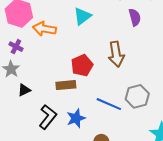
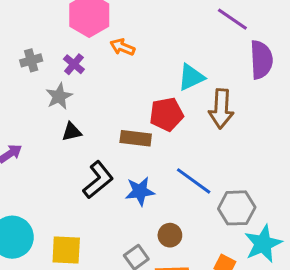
cyan triangle: (82, 16) -> (191, 77), moved
purple semicircle: (135, 17) -> (261, 60), size x1.4
orange arrow: (44, 29) -> (122, 47), size x0.7
gray hexagon: (137, 96) -> (237, 208), moved

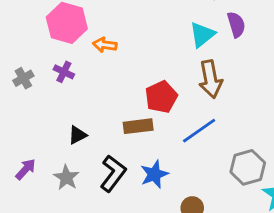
purple semicircle: (261, 60) -> (236, 25), size x0.7
cyan triangle: (191, 77) -> (202, 35), moved
gray star: (59, 96) -> (66, 178), moved
blue line: (194, 181) -> (199, 131), moved, turned -57

